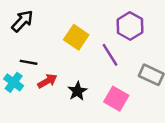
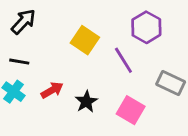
black line: (29, 62) -> (19, 62), moved

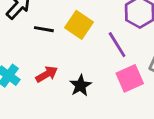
black line: (19, 62) -> (44, 29), moved
pink square: (131, 110) -> (130, 78), moved, turned 36

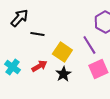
yellow square: (79, 25) -> (62, 52), moved

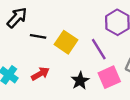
yellow square: (62, 52) -> (66, 42), moved
black star: (63, 74) -> (80, 81), moved

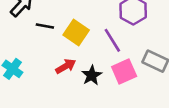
red arrow: (40, 74) -> (66, 66), moved

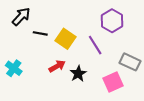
pink square: (124, 71) -> (113, 82), moved

